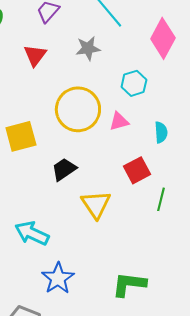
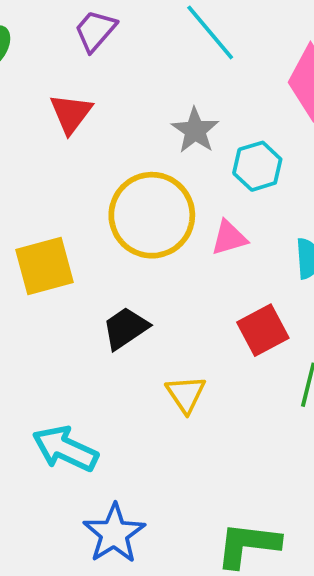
gray star: (88, 48) -> (195, 130), moved, turned -30
yellow triangle: (96, 204) -> (186, 394), size x0.7

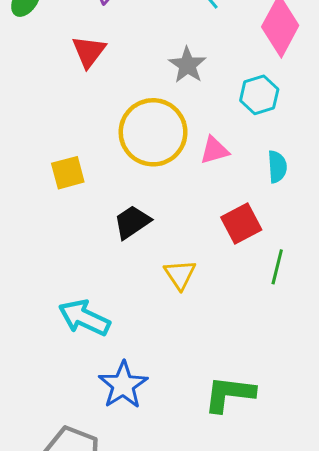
cyan hexagon: (257, 166) -> (259, 95), moved
yellow square: (44, 266) -> (68, 173), size x0.7

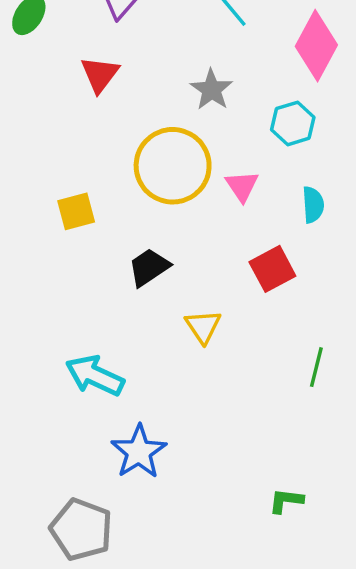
pink triangle: (214, 150) -> (242, 186), turned -48
green line: (277, 267) -> (316, 367), moved
green L-shape: (229, 394) -> (286, 501), moved, size x0.6

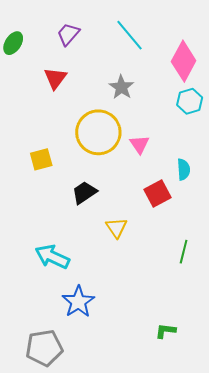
cyan hexagon: (293, 123) -> (190, 101), moved
cyan semicircle: (313, 205) -> (184, 169), moved
gray pentagon: (81, 530) -> (44, 348), turned -30

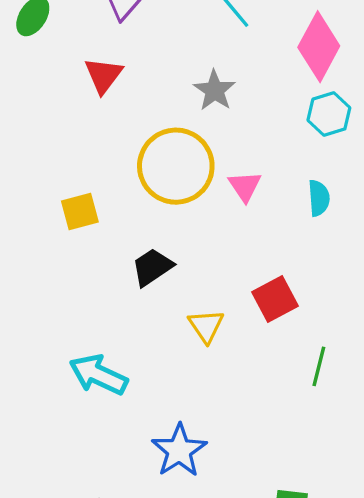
cyan semicircle: (184, 169) -> (319, 198), moved
red square: (158, 193) -> (275, 299), moved
blue star: (78, 302) -> (179, 450), moved

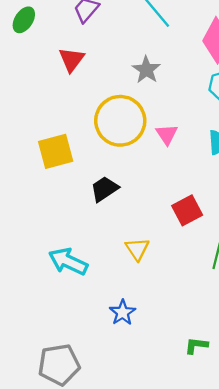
yellow square: (80, 212) -> (56, 151), size x1.4
yellow triangle: (206, 326) -> (137, 249), moved
blue star: (179, 450) -> (123, 313), size x0.7

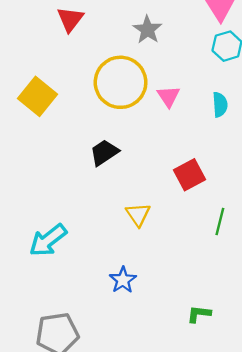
yellow square: (56, 151) -> (37, 96), moved, turned -36
cyan arrow: (68, 261) -> (48, 240), moved, turned -63

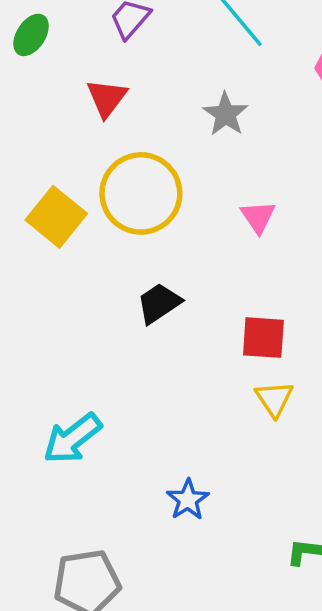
yellow circle: (121, 82) -> (141, 193), moved
red square: (190, 175) -> (263, 338), moved, turned 32
yellow triangle: (138, 214) -> (274, 399), moved

